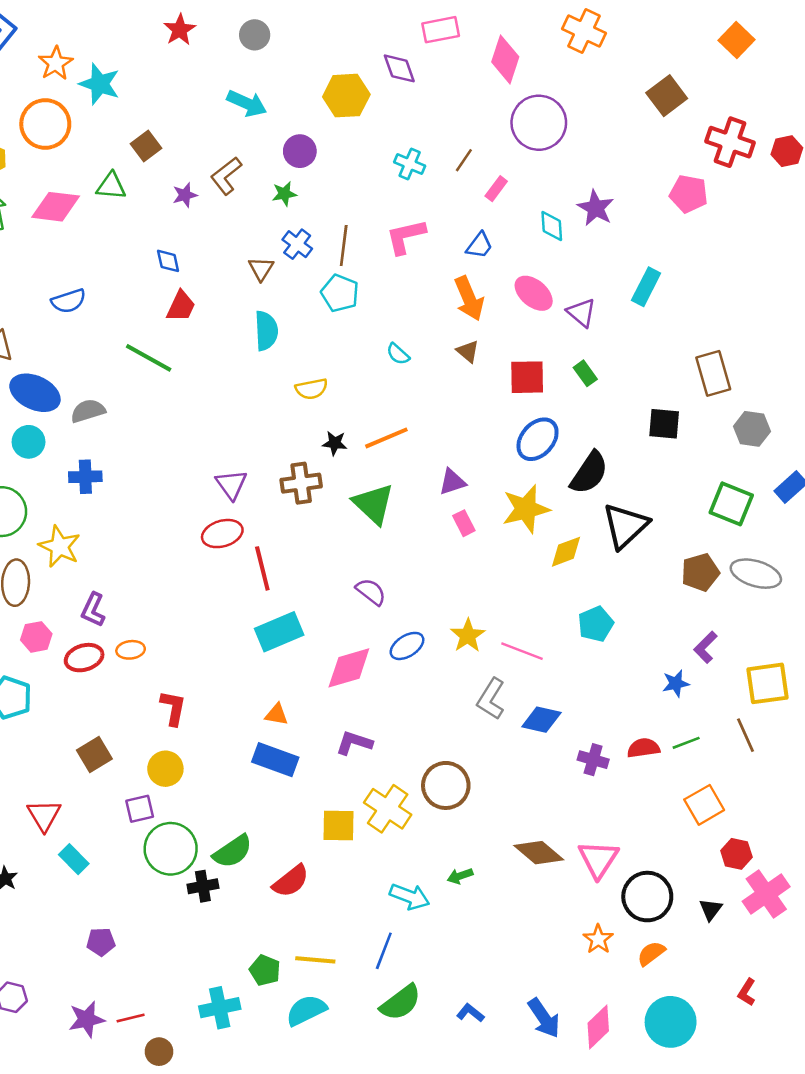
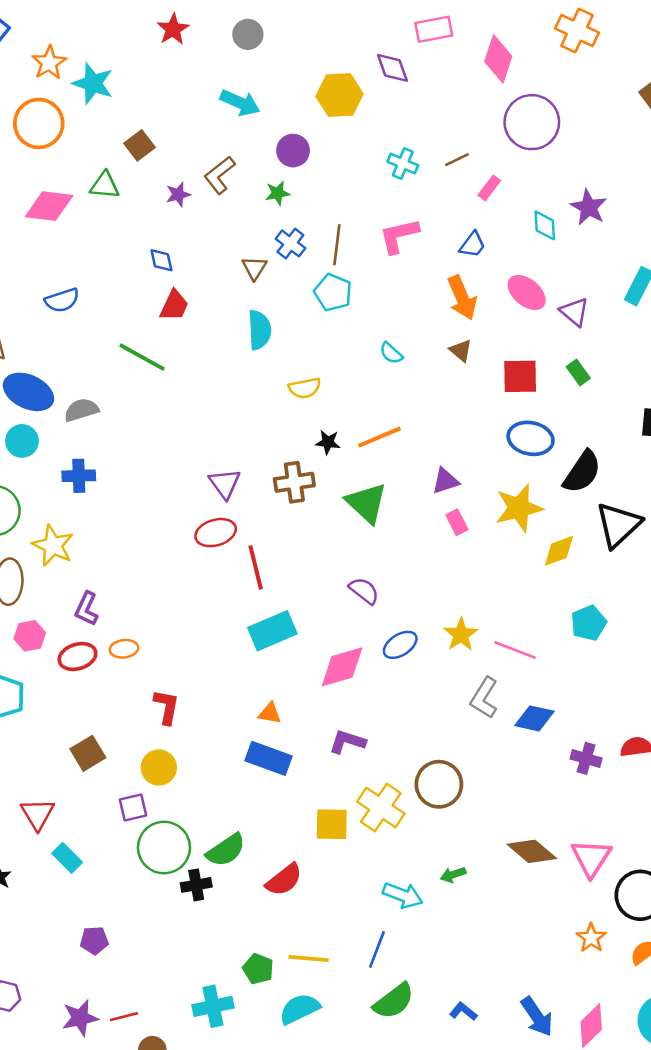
brown line: (464, 160) -> (457, 160), turned 30
blue ellipse: (538, 439) -> (531, 438), turned 60

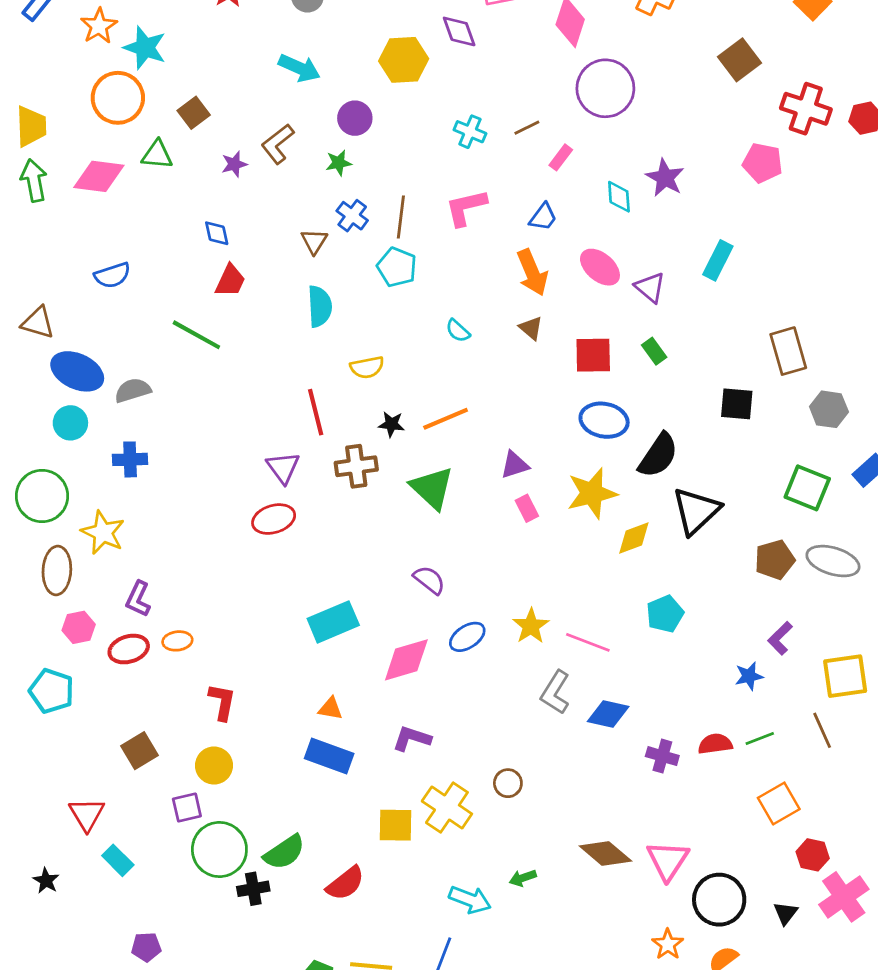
orange circle: (39, 123) -> (118, 98), moved
red line: (256, 567) -> (316, 412), moved
brown circle: (439, 784) -> (508, 783), size x0.6

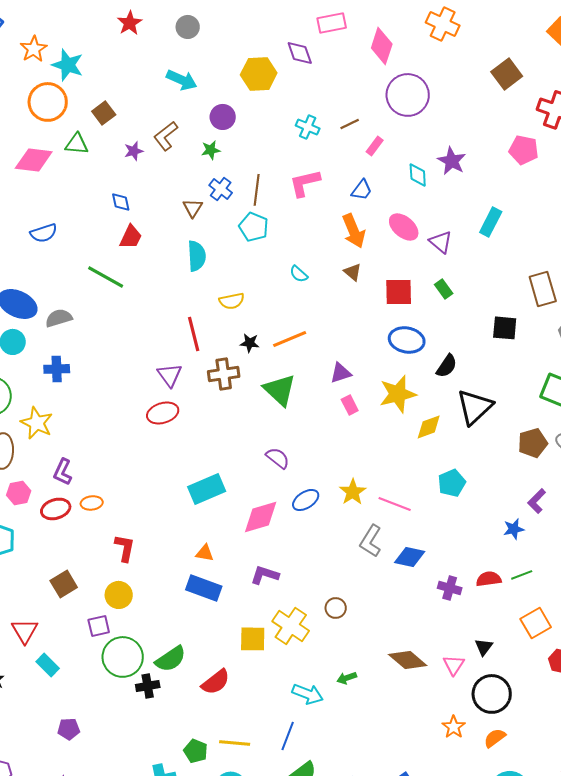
black semicircle: (658, 455) -> (447, 366), size x0.7
pink triangle: (668, 860) -> (454, 665), size x0.7
black triangle: (786, 913) -> (484, 647), moved

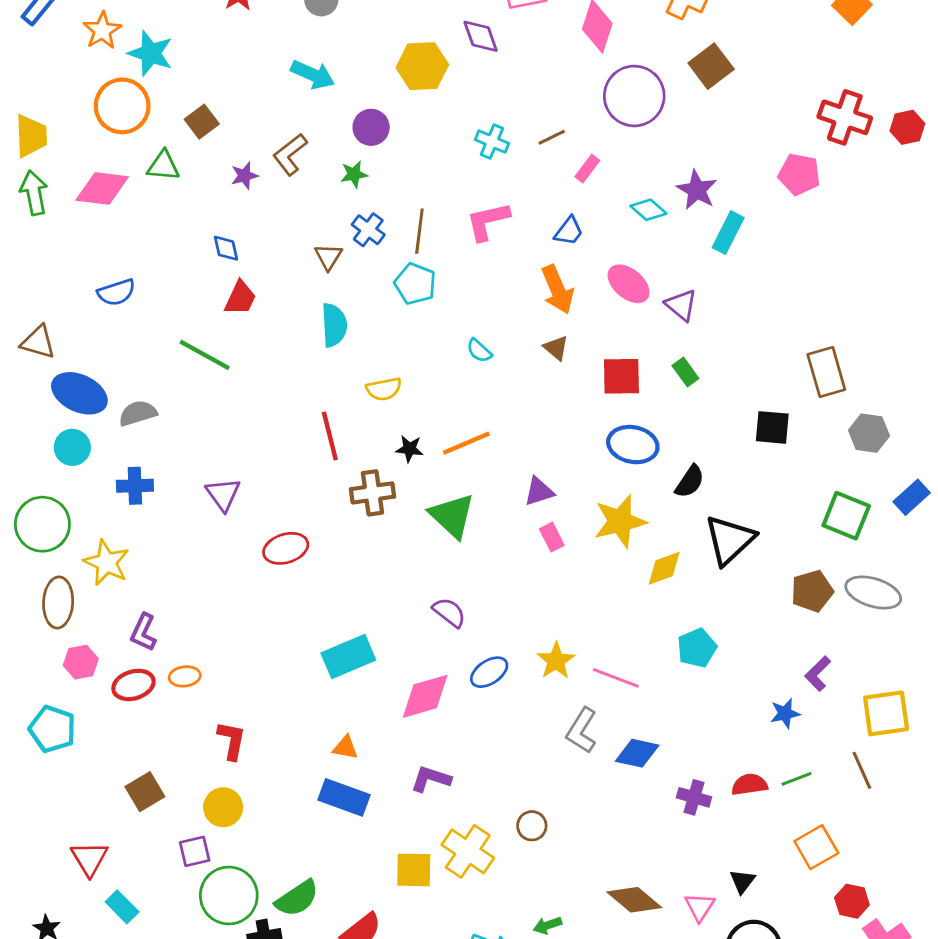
brown square: (507, 74) -> (711, 66), moved
cyan diamond: (418, 175) -> (648, 210), turned -45
cyan rectangle: (491, 222) -> (728, 233), moved
purple triangle: (170, 375) -> (223, 494), moved

